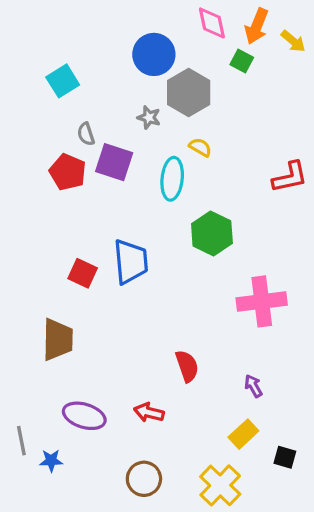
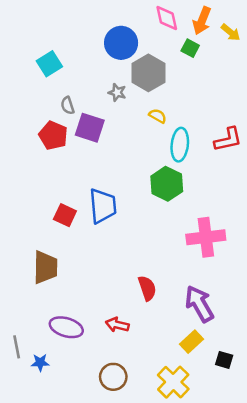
cyan ellipse: (172, 179) -> (180, 145), moved
purple arrow: (253, 386) -> (199, 304), size x2.0

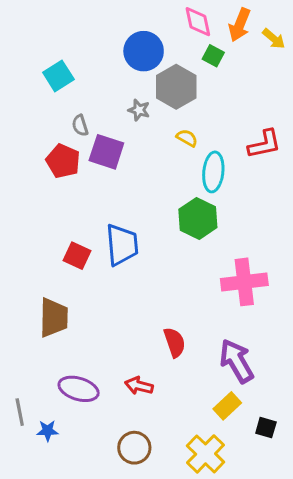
green square: (190, 48) -> (213, 56), moved
red L-shape: (228, 139) -> (264, 144), moved

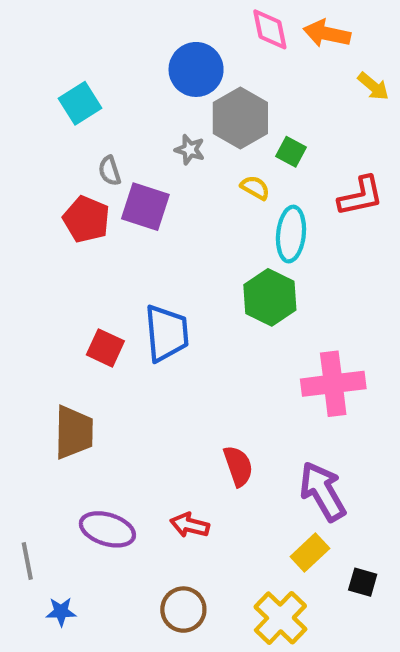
orange arrow: (240, 25) -> (327, 34), turned 80
yellow arrow: (274, 39) -> (373, 86), moved
green square: (213, 56) -> (291, 152), moved
blue star: (48, 431) -> (61, 612), moved

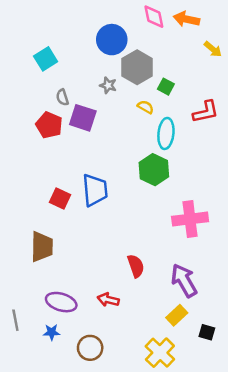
brown circle: (183, 610) -> (90, 348), moved
blue star: (61, 612) -> (52, 332), moved

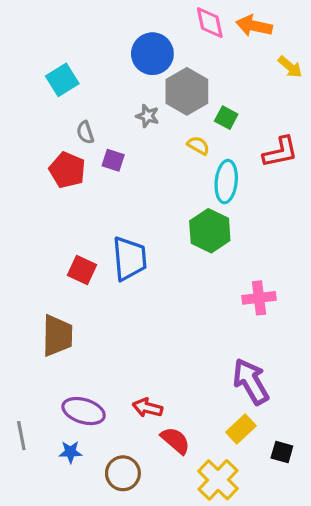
purple square: (83, 118) -> (113, 160), size x0.6
pink cross: (190, 219) -> (259, 298), size x0.7
red semicircle: (136, 266) -> (175, 441), moved, turned -30

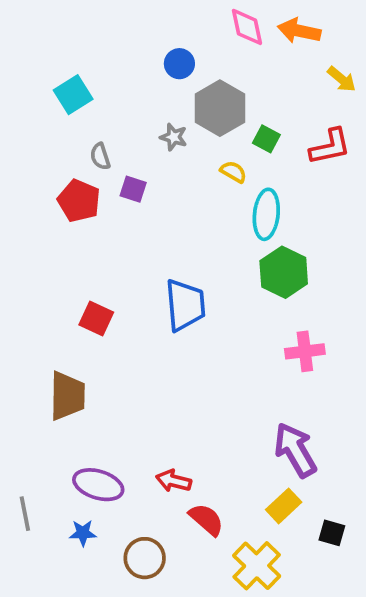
blue circle: (152, 54) -> (179, 64), size x0.6
red L-shape: (280, 152) -> (330, 147), moved
green hexagon: (210, 231) -> (284, 272), moved
blue trapezoid: (129, 259) -> (185, 305), moved

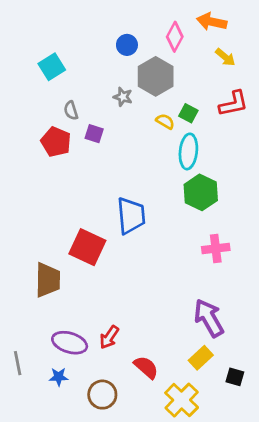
pink diamond: (247, 27) -> (175, 37), moved, turned 40
yellow arrow: (342, 79) -> (225, 57), moved
green square: (266, 139) -> (188, 113), moved
red square: (96, 319) -> (87, 247), moved, size x1.5
red arrow: (174, 481) -> (109, 337), moved, turned -70

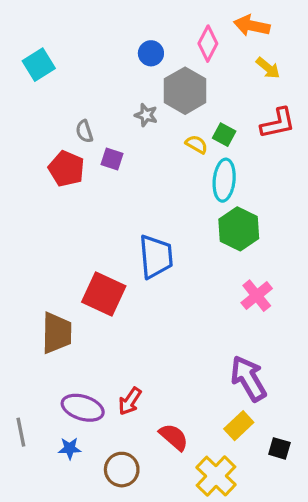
cyan square: (52, 67) -> (39, 65), moved
pink cross: (216, 248) -> (257, 296), turned -32

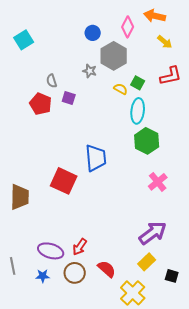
brown trapezoid: (57, 333) -> (20, 197), moved
purple arrow: (249, 378) -> (153, 233), turned 84
brown circle: (122, 470) -> (75, 273), moved

